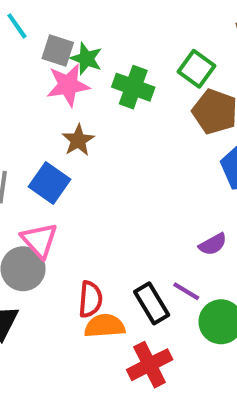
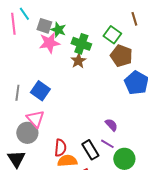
brown star: (78, 140) -> (78, 61), moved
purple semicircle: (213, 244) -> (111, 125), moved, turned -104

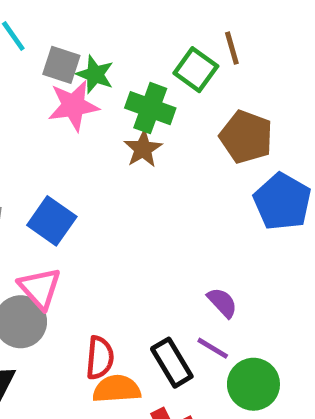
brown line: (134, 19) -> (232, 48), moved
green square: (112, 35) -> (196, 70), moved

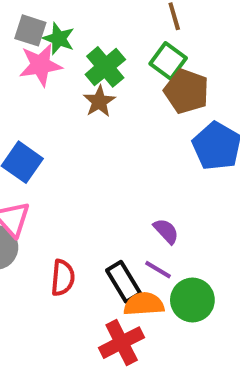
green square: (196, 70) -> (168, 61), moved
green cross: (150, 108) -> (105, 67), turned 30
orange semicircle: (117, 389) -> (144, 304), moved

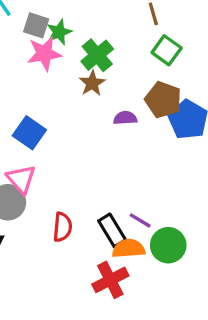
green star: (59, 39) -> (59, 32), turned 30
green square: (168, 61) -> (167, 50), moved
brown pentagon: (186, 91) -> (163, 100), moved
purple semicircle: (166, 231) -> (125, 118), moved, turned -50

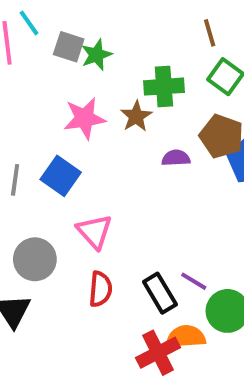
pink star: (44, 54) -> (85, 118), moved
green cross: (97, 55) -> (164, 87), moved, turned 36
pink triangle: (21, 179) -> (94, 231), moved
orange semicircle: (129, 249) -> (186, 337), moved

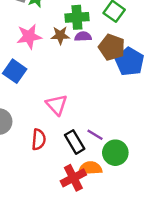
brown star: (136, 116) -> (60, 35), turned 30
purple semicircle: (176, 158) -> (83, 36), moved
pink triangle: (94, 231) -> (57, 105), moved

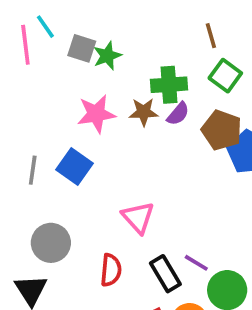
purple semicircle: (83, 36) -> (178, 114), turned 133

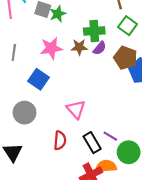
gray line: (33, 170) -> (14, 52), moved
gray circle: (51, 243) -> (25, 113), moved

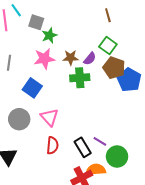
green star: (58, 14) -> (49, 35), moved
green square: (128, 26) -> (108, 46), moved
green cross: (94, 31) -> (80, 78), moved
pink triangle: (76, 109) -> (49, 117), moved

